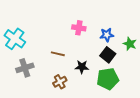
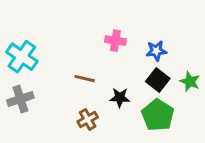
green star: (130, 44) -> (190, 81), moved
gray cross: (25, 68) -> (20, 99), moved
green pentagon: (108, 79) -> (158, 115), turned -30

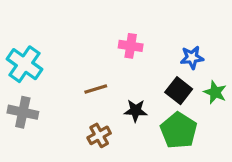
blue star: (156, 51) -> (192, 58), moved
brown line: (85, 79) -> (96, 89), turned -30
gray cross: (20, 99) -> (23, 112), turned 30

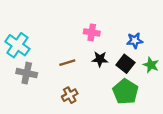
black star: (136, 111) -> (100, 59), moved
gray cross: (23, 112) -> (27, 73), moved

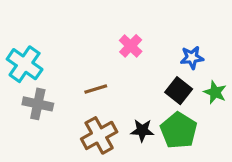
pink cross: (92, 32) -> (131, 46), turned 35
black star: (100, 59) -> (142, 130), moved
brown cross: (70, 95) -> (99, 135), size x1.5

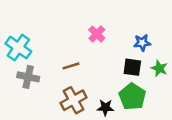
black square: (179, 91) -> (132, 67), turned -30
black star: (142, 130) -> (105, 108), moved

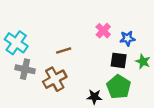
pink cross: (97, 34) -> (103, 31), moved
brown line: (71, 66) -> (64, 51), moved
brown cross: (74, 100) -> (55, 79), moved

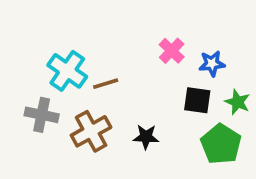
cyan cross: (16, 43) -> (67, 71), moved
green pentagon: (119, 87) -> (221, 144), moved
black star: (94, 97) -> (146, 137), moved

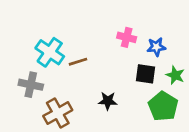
pink cross: (172, 51) -> (127, 37), turned -30
brown cross: (91, 131) -> (58, 113), moved

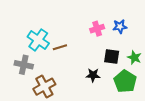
pink cross: (127, 37) -> (97, 29), turned -32
blue star: (156, 47) -> (120, 27), moved
black star: (108, 101) -> (93, 75), moved

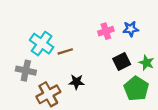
black square: (112, 57) -> (122, 62), turned -35
black star: (93, 75) -> (77, 82), moved

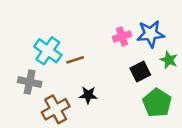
blue star: (131, 29) -> (151, 34), size x1.5
green star: (146, 63) -> (169, 60), moved

